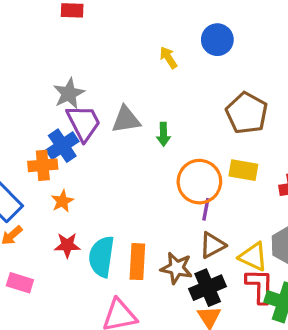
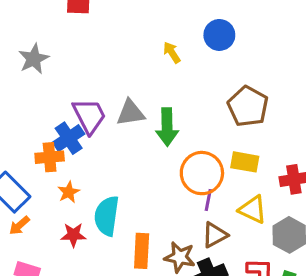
gray star: (69, 93) -> (34, 59), moved
green arrow: (163, 134) -> (167, 127), size x1.6
cyan semicircle: (101, 257) -> (107, 216), moved
yellow triangle: (253, 257) -> (253, 210), moved

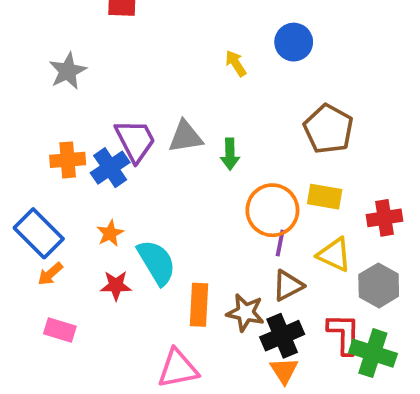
green arrow: (167, 127) -> (230, 154), size x0.7
orange cross: (50, 157) -> (68, 160), moved
cyan semicircle: (107, 216) -> (157, 262), turned 141

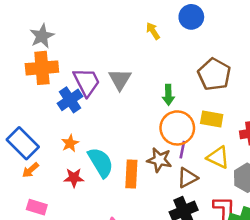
gray triangle: (185, 137) -> (120, 79), turned -50
green arrow: (230, 154) -> (168, 95), moved
orange cross: (68, 160) -> (42, 68), moved, size x1.4
orange rectangle: (199, 305) -> (131, 174), moved
brown star: (245, 313) -> (159, 160), moved

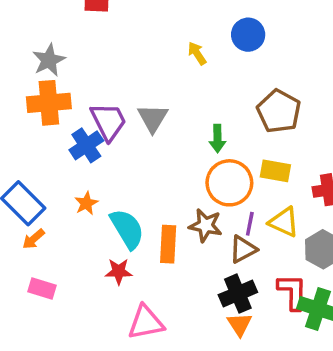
purple line: (182, 150) -> (250, 224), moved
red star: (74, 178) -> (119, 271), moved

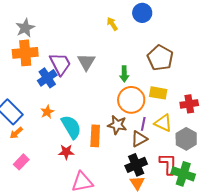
pink rectangle: (42, 288) -> (21, 162), turned -63

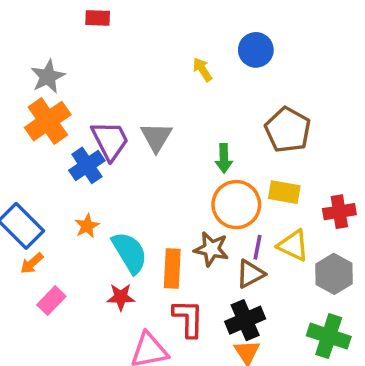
orange cross: (25, 53) -> (48, 121), turned -30
pink rectangle: (21, 162) -> (51, 301), moved
red L-shape: (168, 164) -> (188, 318), moved

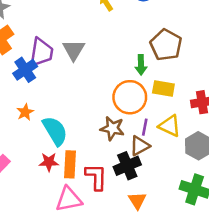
purple trapezoid: (110, 141) -> (41, 52), turned 36
green arrow: (224, 158) -> (141, 65), moved
orange rectangle: (172, 269) -> (70, 164), moved
black cross: (245, 320) -> (127, 166), moved

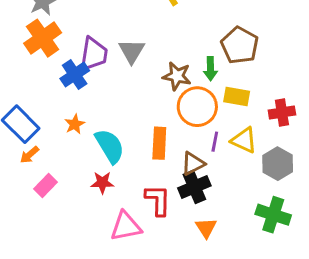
brown star: (112, 128) -> (177, 76), moved
brown triangle: (140, 146) -> (193, 164), moved
orange rectangle: (70, 164) -> (159, 143), moved

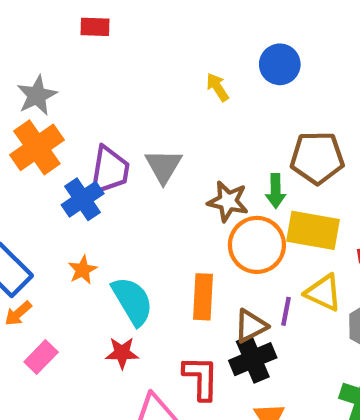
brown pentagon: (240, 45) -> (317, 158), turned -30
yellow rectangle: (237, 96) -> (313, 230), size x1.4
purple line: (215, 142) -> (286, 311), moved

